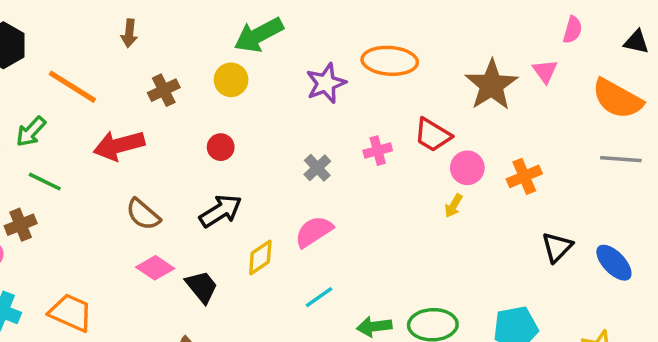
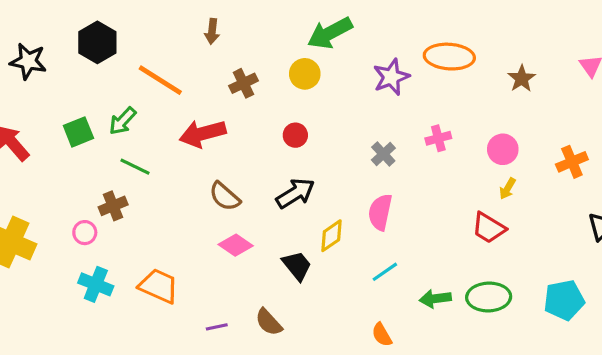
brown star: (491, 85) -> (522, 79), moved, size x0.6
red trapezoid: (433, 135) -> (489, 228), moved
pink circle: (467, 168) -> (503, 149), moved
pink semicircle: (314, 232) -> (380, 212), turned -45
black trapezoid: (202, 287) -> (297, 266), moved

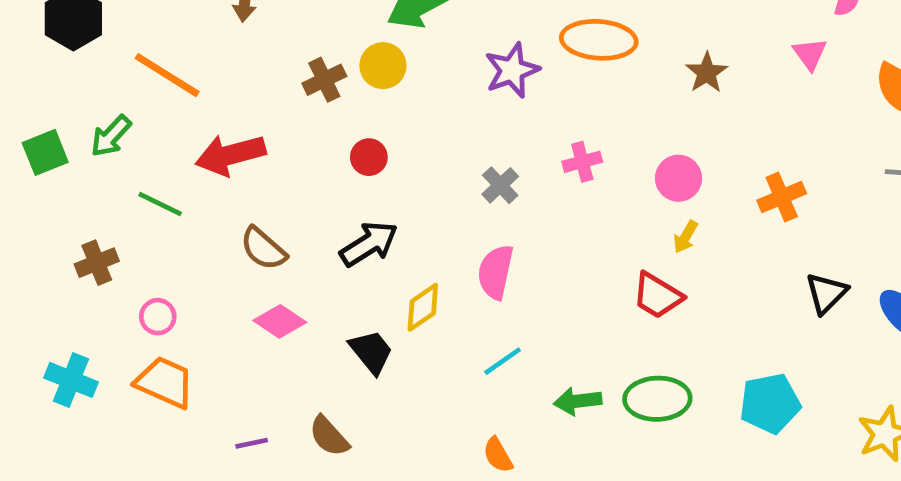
brown cross: (243, 83) -> (324, 80), moved
green line: (135, 167) -> (160, 204), moved
pink circle: (85, 233) -> (158, 317), moved

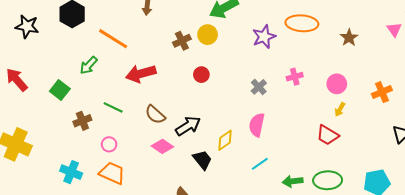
green square: (45, 152) -> (60, 90), moved, turned -30
green line: (160, 204) -> (113, 107), moved
black arrow: (369, 244) -> (188, 126), moved

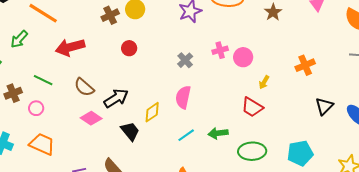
pink circle: (337, 84) -> (243, 57), moved
pink circle: (109, 144) -> (36, 108), moved
green arrow: (293, 181) -> (218, 133), moved

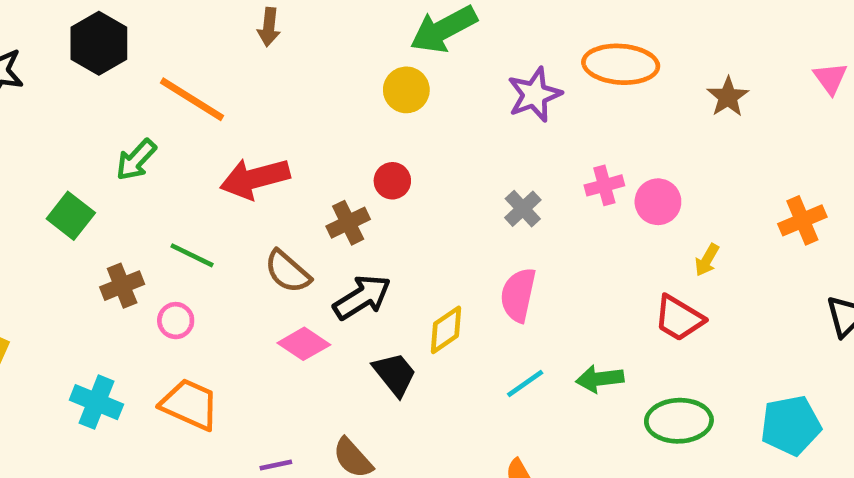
brown cross: (110, 15) -> (348, 223), moved

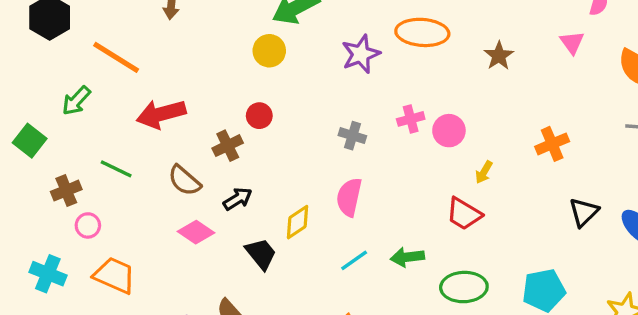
gray cross: (523, 209) -> (352, 136), turned -30
black arrow: (362, 297) -> (238, 199), size x0.7
pink circle: (176, 321) -> (88, 225), moved

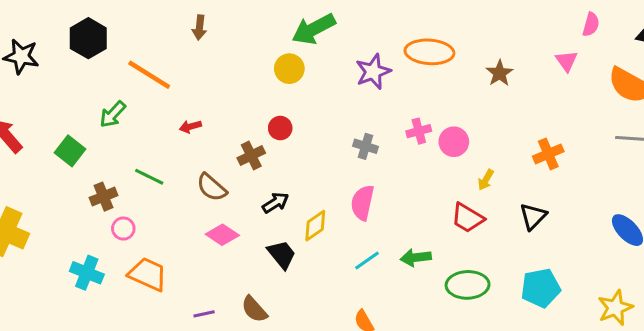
red arrow: (161, 114) -> (190, 127), size x0.5
black arrow: (238, 199) -> (276, 203), moved
black triangle: (584, 212) -> (533, 216), moved

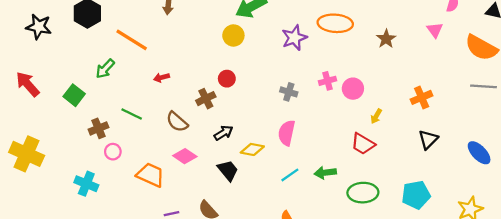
black triangle: (533, 216) -> (428, 139), moved
yellow diamond: (315, 226) -> (252, 149), turned 45
orange trapezoid: (148, 274) -> (150, 175), moved

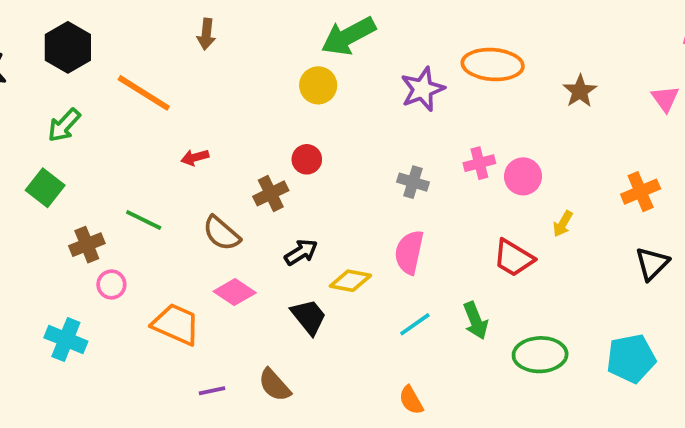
pink triangle: (435, 30) -> (665, 99), moved
green arrow: (105, 69) -> (64, 125), moved
red trapezoid: (363, 144) -> (513, 258), moved
green arrow: (325, 173) -> (476, 321), turned -105

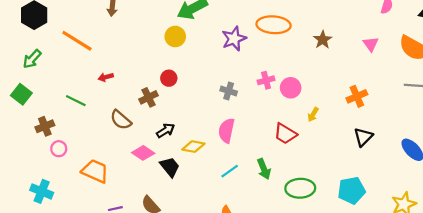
green line: (144, 220) -> (76, 101), moved
pink diamond: (235, 292) -> (143, 153), moved
cyan cross: (66, 339) -> (42, 191), moved

